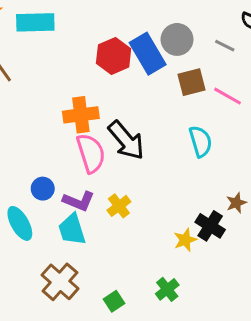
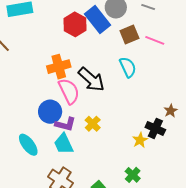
cyan semicircle: (200, 141) -> (128, 67), moved
blue circle: (43, 189) -> (50, 112), moved, size x1.5

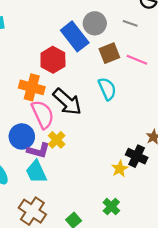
red hexagon: (75, 24) -> (53, 60), moved
orange cross: (59, 67) -> (32, 87), turned 30
yellow cross: (93, 124) -> (57, 140), moved

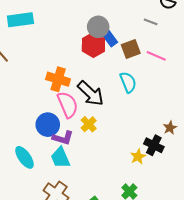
gray circle: (95, 23) -> (98, 27), moved
blue rectangle: (75, 36) -> (110, 39), moved, size x0.6
red hexagon: (53, 60) -> (93, 45), moved
yellow cross: (57, 140) -> (89, 124), moved

